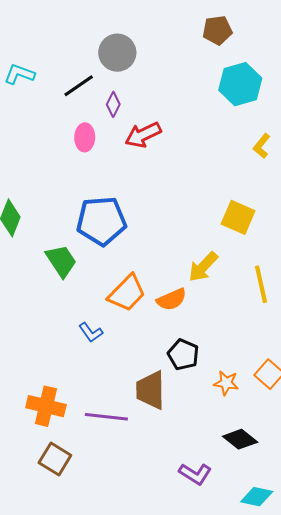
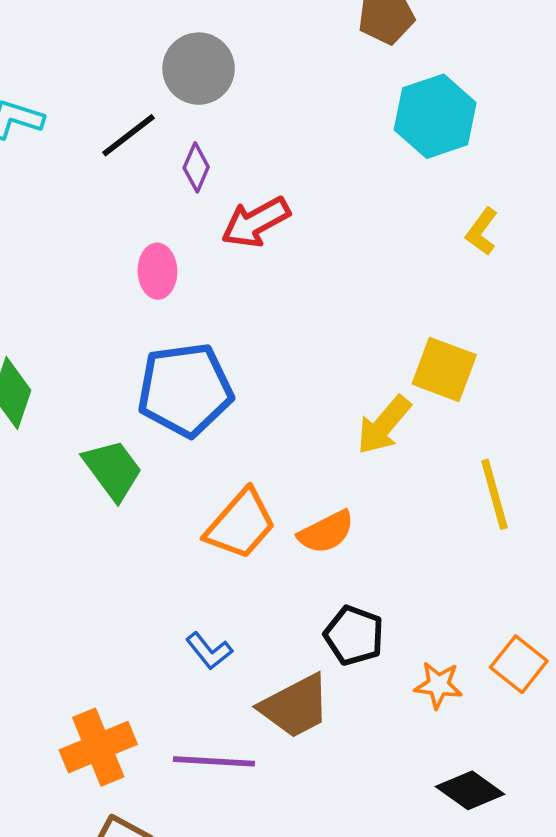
pink ellipse: (85, 137) -> (157, 271), moved
yellow arrow: (203, 267) -> (384, 425), moved
blue L-shape: (91, 332) -> (209, 651), moved
brown trapezoid: (151, 390) -> (295, 706), turned -114
orange cross: (46, 406) -> (98, 747), turned -33

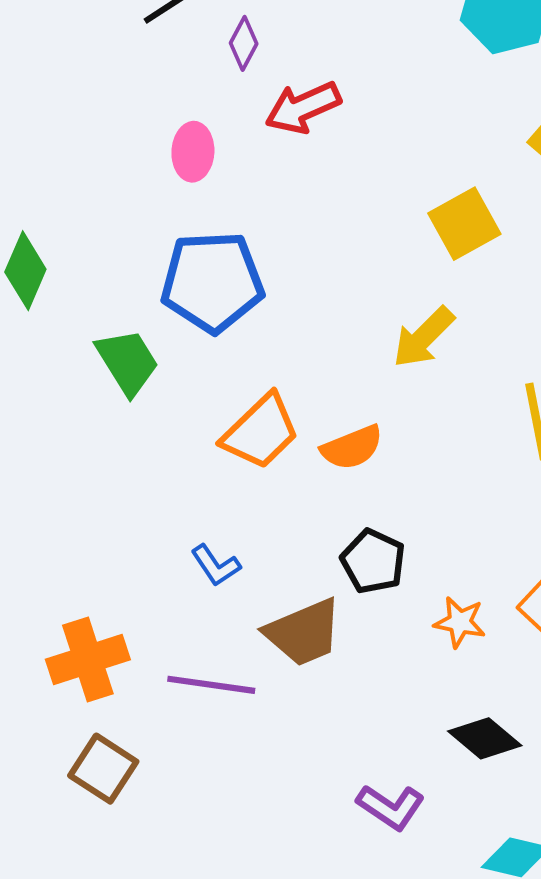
yellow square: (444, 369) -> (464, 224), moved, turned 36

